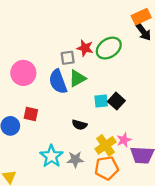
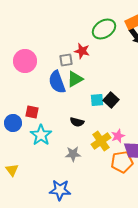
green ellipse: (109, 48) -> (104, 29), moved
pink circle: (23, 73) -> (25, 61), moved
cyan star: (51, 156) -> (41, 135), moved
orange pentagon: (107, 168) -> (122, 162), moved

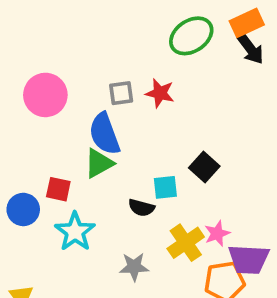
red star: (82, 51) -> (160, 93), moved
green triangle: (75, 79) -> (99, 163), moved
cyan square: (97, 100) -> (165, 187), moved

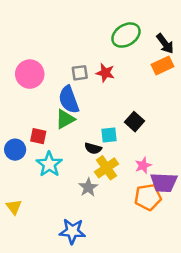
orange rectangle: (247, 23) -> (163, 66), moved
yellow cross: (186, 243) -> (106, 168), moved
gray star: (134, 267) -> (88, 187), turned -30

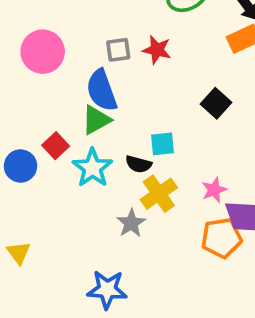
black square: (135, 122) -> (216, 103), moved
red square: (38, 136) -> (56, 146), turned 35
cyan star: (49, 164) -> (92, 168), moved

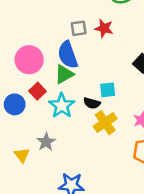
pink circle: (43, 52) -> (29, 60), moved
gray star: (131, 223) -> (46, 142), moved
yellow triangle: (19, 253) -> (22, 155), moved

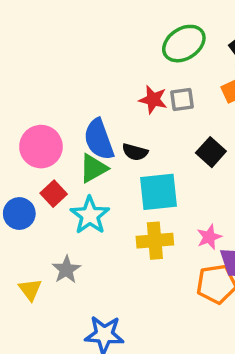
gray square: (79, 28) -> (182, 100), moved
cyan square: (108, 90) -> (159, 192), size x1.6
black semicircle: (92, 103) -> (135, 152), moved
yellow cross: (105, 123) -> (155, 241), turned 30

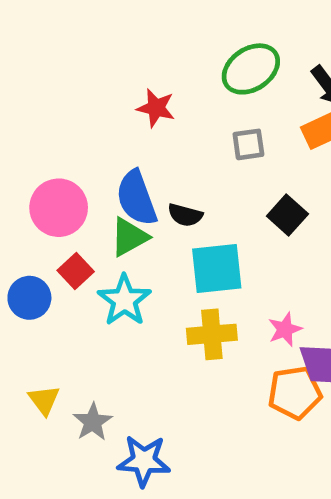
red star: (153, 100) -> (156, 108), moved
gray star: (66, 270) -> (93, 422), moved

